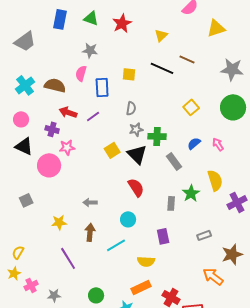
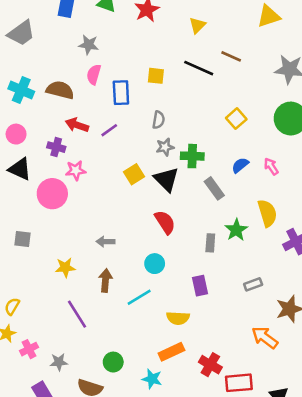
gray star: (90, 50) -> (89, 45), moved
cyan cross: (25, 85) -> (21, 90), turned -30
gray square: (26, 200) -> (23, 239), turned 32

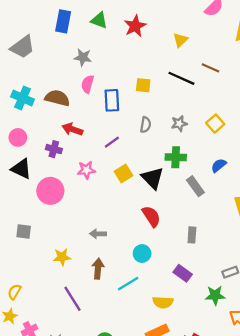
purple line: (109, 130) -> (112, 142), moved
gray star: (165, 147) -> (179, 124), moved
pink star: (76, 170) -> (86, 170), moved
green star: (236, 230) -> (215, 295), moved, turned 30
purple rectangle: (200, 286) -> (183, 273), turned -42

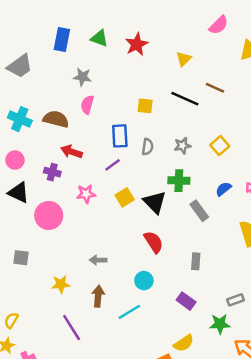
blue rectangle: (112, 100) -> (120, 136), moved
yellow semicircle: (163, 302) -> (184, 343), moved, turned -36

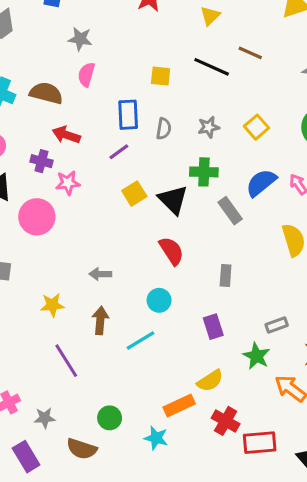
blue semicircle: (223, 189) -> (261, 183), size x1.5
pink star: (86, 194) -> (68, 183), moved
purple rectangle: (186, 301) -> (213, 327), turned 36
green star: (220, 324) -> (257, 356), turned 30

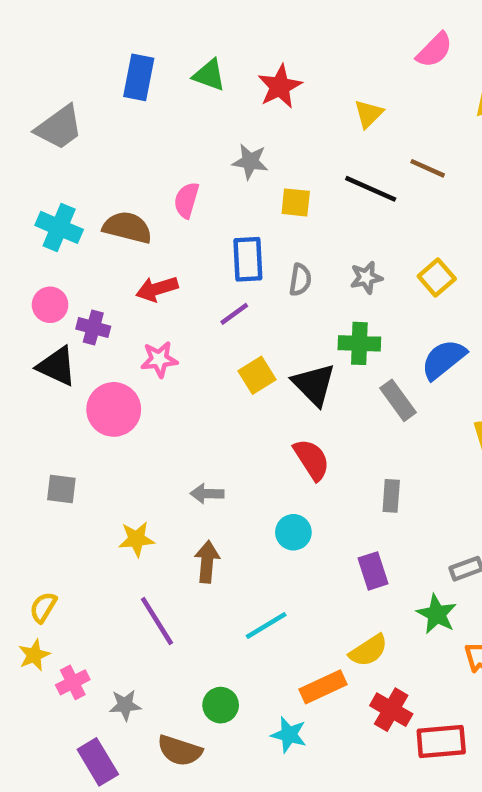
gray star: (80, 39) -> (250, 161), moved
red arrow: (66, 135) -> (157, 289), turned -36
purple cross: (42, 161) -> (93, 328), moved
cyan line: (141, 341) -> (266, 625), moved

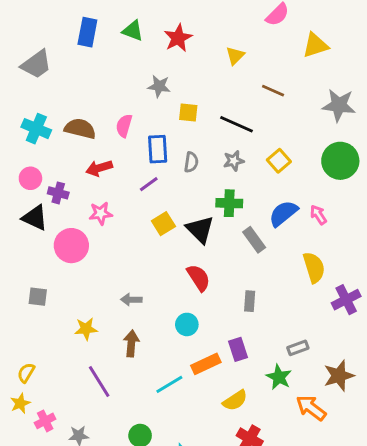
black line: (371, 189) -> (237, 124), moved
pink semicircle: (187, 200) -> (124, 126), moved
orange rectangle: (323, 687) -> (206, 364), moved

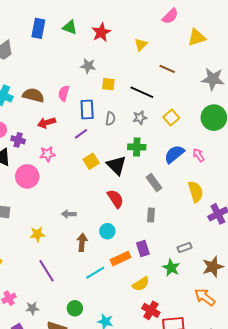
gray rectangle: (254, 240) -> (154, 183), moved
brown arrow: (131, 343) -> (82, 242), moved
orange arrow: (311, 408) -> (205, 297), moved

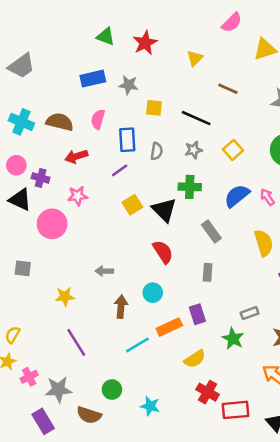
blue rectangle: (38, 28) -> (93, 79), moved, turned 66
gray star: (32, 308) -> (58, 390), size x1.5

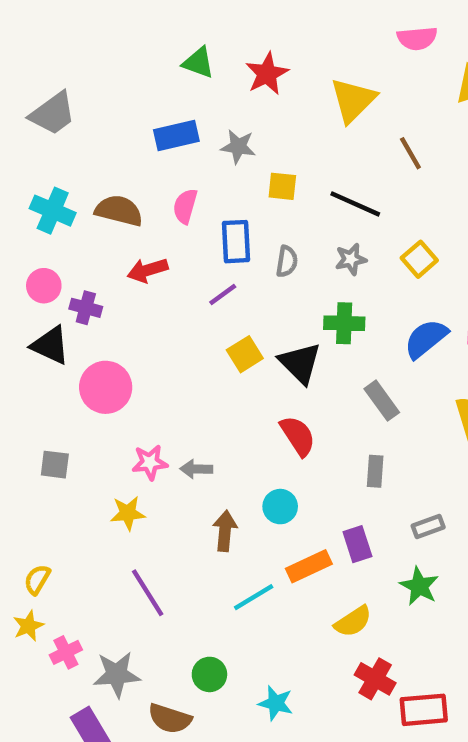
pink semicircle: (232, 22) -> (417, 38), turned 40
yellow triangle: (195, 58) -> (353, 100), size x1.6
brown line: (228, 89) -> (410, 153), turned 36
pink star: (78, 196) -> (150, 462), moved
gray rectangle: (250, 313) -> (428, 526), moved

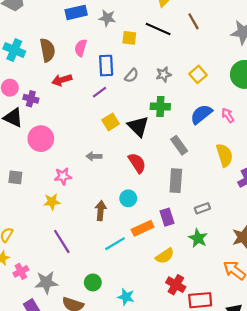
black line: (355, 204) -> (158, 29), moved
brown semicircle: (119, 211) -> (47, 50), turned 65
gray semicircle: (287, 261) -> (132, 76), turned 32
gray arrow: (196, 469) -> (94, 156), moved
gray rectangle: (375, 471) -> (176, 181), size x1.5

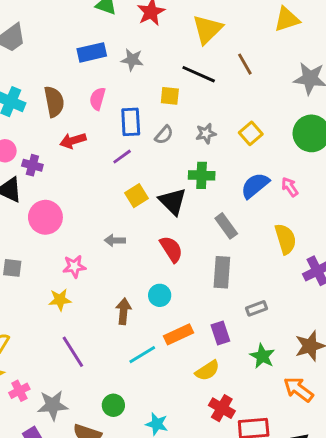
yellow square: (129, 38) -> (170, 96), moved
purple rectangle: (167, 217) -> (220, 333), moved
green star: (198, 238) -> (262, 356), moved

